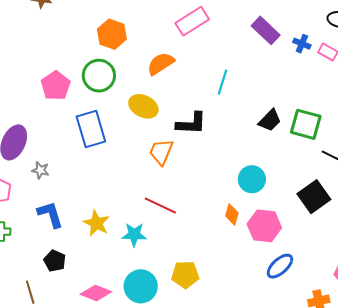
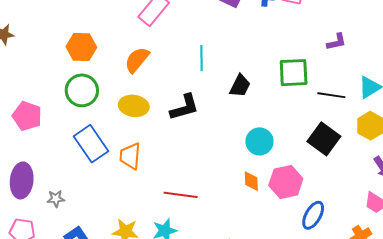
pink pentagon: (56, 86) -> (27, 116), moved
black trapezoid: (270, 120) -> (240, 86), moved
orange trapezoid: (161, 152) -> (130, 156), moved

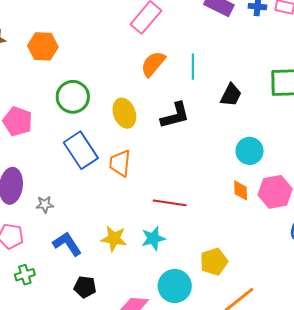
orange hexagon: (81, 47) -> (43, 46), moved
orange semicircle: (137, 60) -> (153, 64), moved
yellow ellipse: (134, 106) -> (124, 113), turned 60

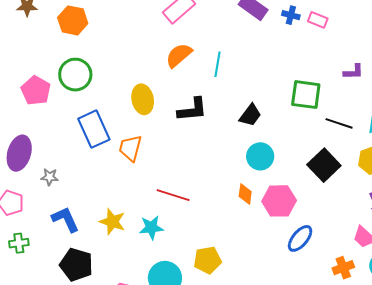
black trapezoid: (231, 95) -> (250, 115), moved
green circle: (73, 97) -> (75, 75), moved
black pentagon: (85, 287) -> (76, 265), size x1.5

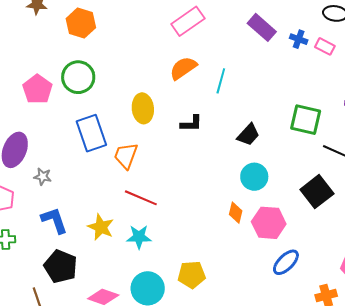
black L-shape: (192, 110) -> (191, 124), size x0.7
red line: (173, 195) -> (141, 198), moved

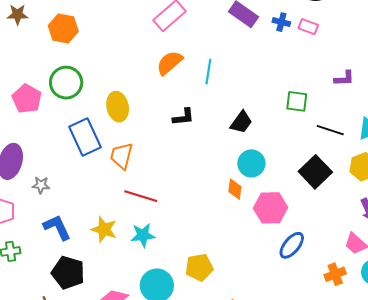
yellow ellipse: (143, 108) -> (118, 107), moved
green square: (306, 120) -> (297, 101), size x0.7
orange diamond: (236, 213) -> (235, 189), moved

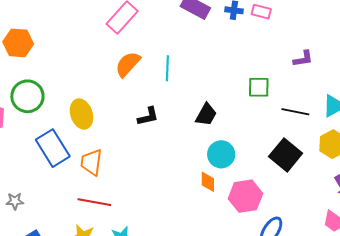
red line: (141, 196) -> (94, 202), moved

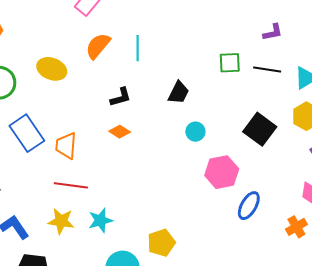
black line: (295, 112) -> (267, 69), moved
yellow ellipse: (82, 114) -> (52, 69), moved, turned -48
cyan circle: (221, 154) -> (195, 132), size x0.7
orange diamond: (208, 182) -> (120, 132), moved, turned -55

